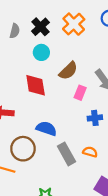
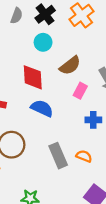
blue semicircle: (46, 128) -> (42, 108), moved

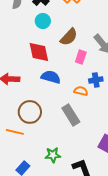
orange semicircle: (84, 156) -> (81, 91), moved

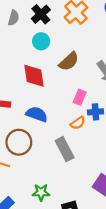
pink rectangle: (81, 57) -> (80, 97), moved
blue semicircle: (51, 77) -> (37, 114), moved
orange semicircle: (81, 91) -> (78, 123), turned 128

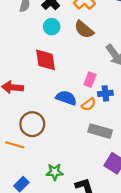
brown semicircle: (69, 61) -> (84, 29), moved, turned 84
blue semicircle: (37, 114) -> (66, 98), moved
gray rectangle: (65, 149) -> (100, 131), moved, turned -45

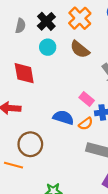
red diamond: (45, 60) -> (24, 73), moved
pink rectangle: (90, 80) -> (87, 99), turned -72

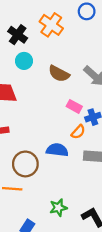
brown semicircle: (80, 49) -> (59, 74), moved
blue semicircle: (63, 117) -> (57, 150), moved

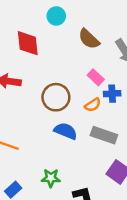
blue semicircle: (57, 150) -> (66, 131), moved
brown circle: (25, 164) -> (56, 97), moved

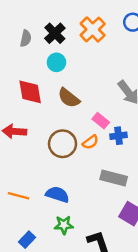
brown semicircle: (89, 39) -> (69, 98), moved
orange semicircle: (93, 105) -> (90, 142), moved
blue semicircle: (66, 131) -> (57, 194), moved

